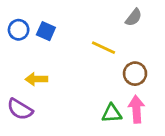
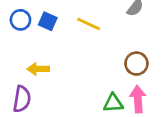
yellow line: (104, 48) -> (89, 24), moved
purple semicircle: (20, 109) -> (22, 99), turned -112

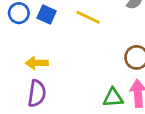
purple semicircle: (22, 99) -> (37, 93), moved

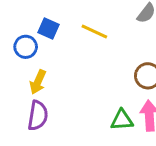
blue circle: (19, 13) -> (26, 47), moved
yellow arrow: (37, 63) -> (38, 82), turned -65

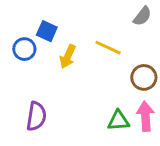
yellow line: (94, 32) -> (108, 48), moved
yellow arrow: (38, 82) -> (68, 57), moved

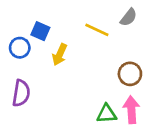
yellow line: (108, 48) -> (97, 30), moved
purple semicircle: (36, 116) -> (21, 93), moved

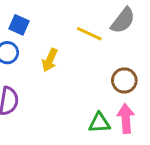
gray semicircle: (129, 17) -> (123, 20), size x1.4
blue square: (40, 31) -> (19, 25), moved

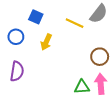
blue square: (19, 25) -> (36, 17), moved

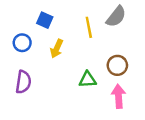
yellow line: (75, 23) -> (89, 27), turned 54
green triangle: (82, 87) -> (88, 80), moved

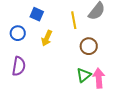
brown circle: (117, 65) -> (89, 46), moved
green triangle: (88, 80) -> (84, 75), moved, turned -35

